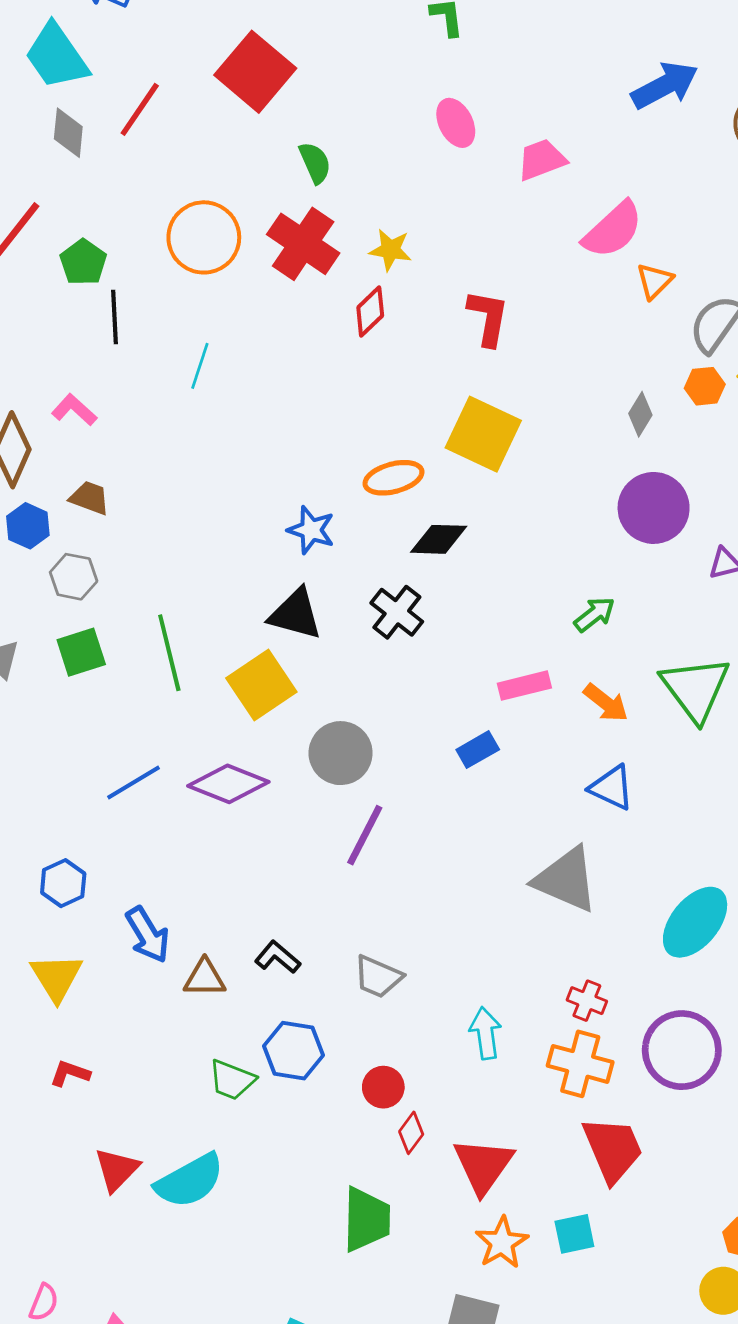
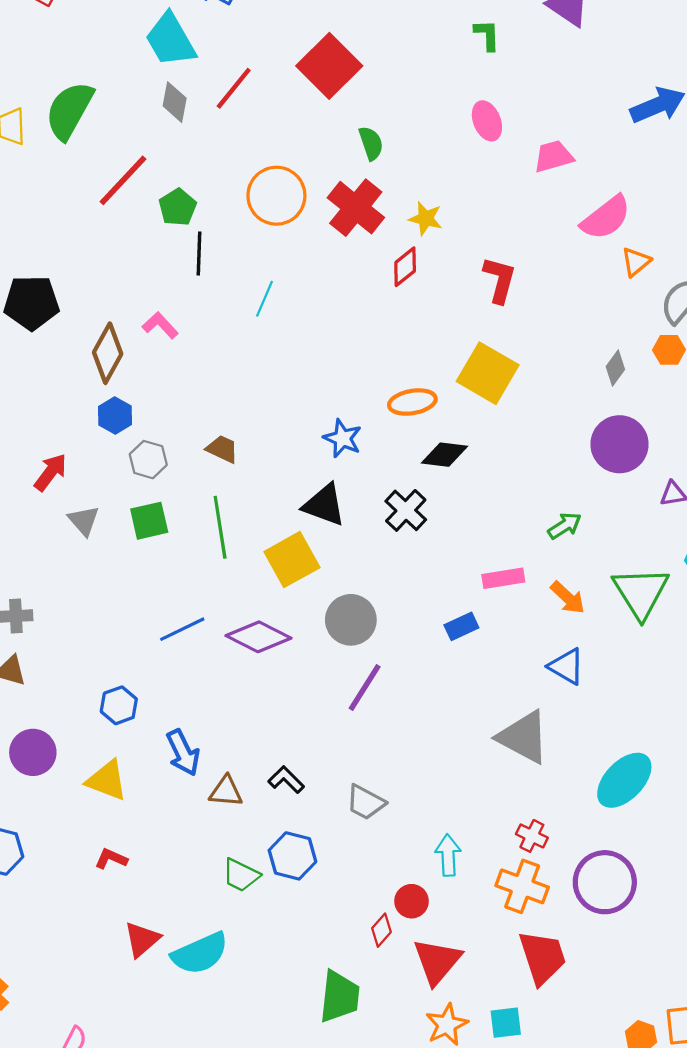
brown trapezoid: (90, 498) -> (222, 449), moved
yellow triangle: (56, 977) -> (107, 780), turned -42
red circle: (383, 1087) -> (412, 901), moved

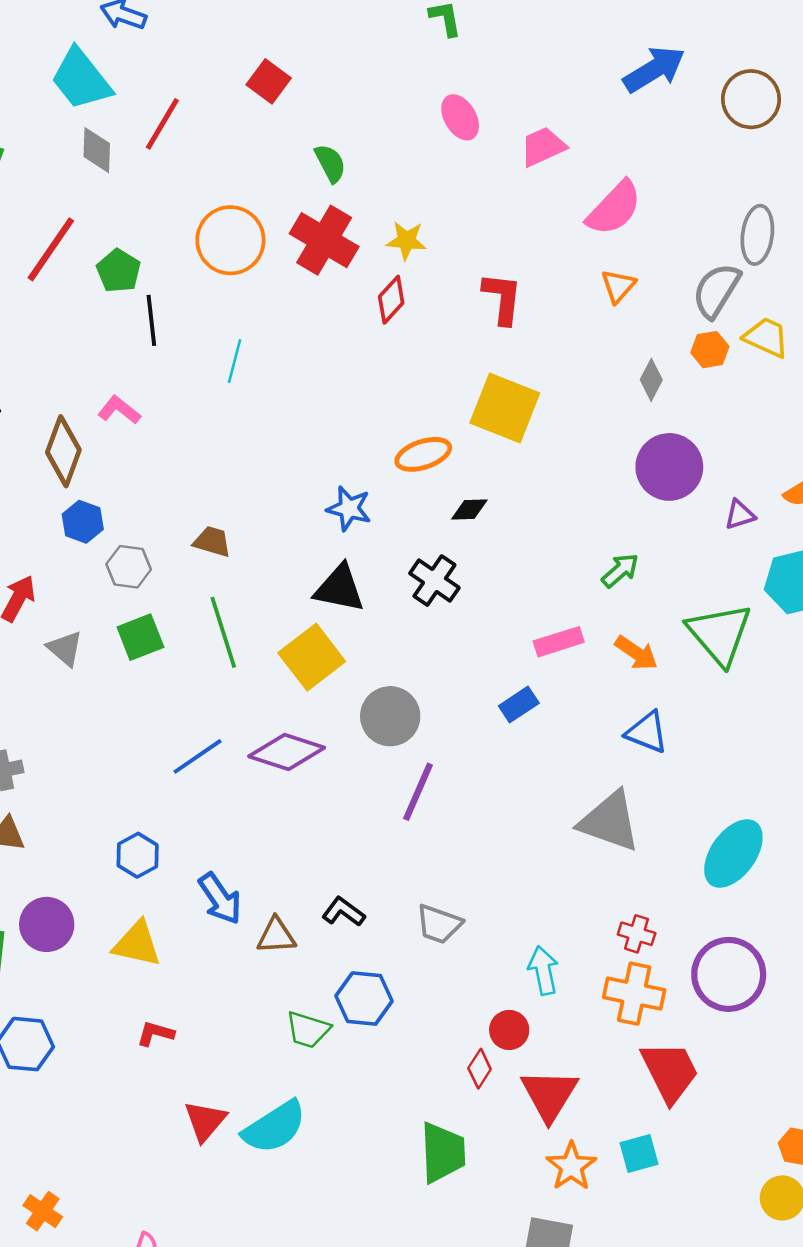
red square: (329, 66) -> (269, 81), size x0.6
orange triangle: (636, 262) -> (618, 286), moved
black diamond: (445, 455) -> (469, 509), size x0.7

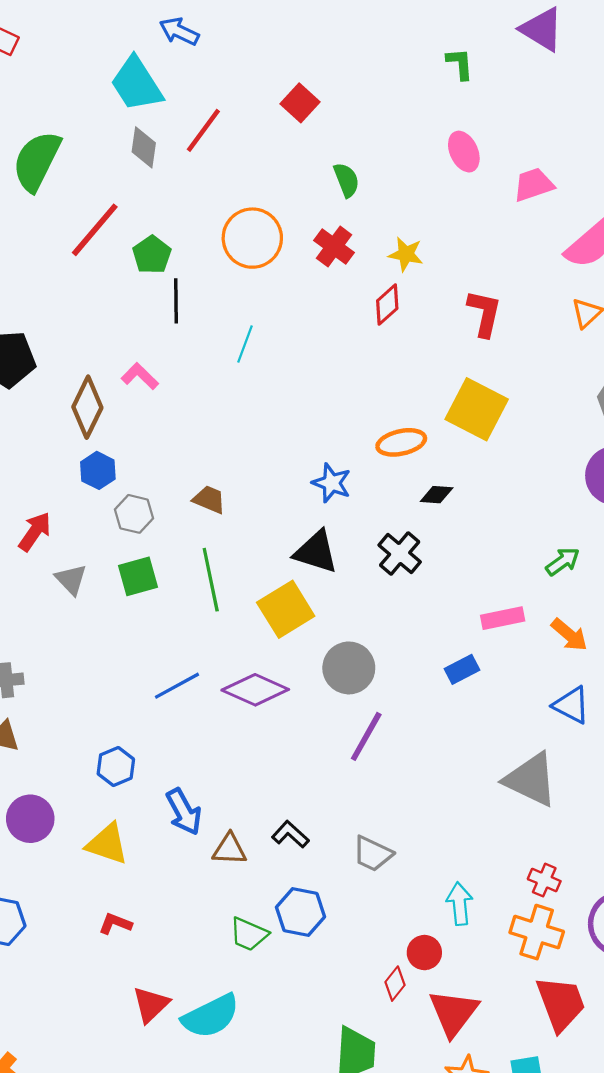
red cross: (324, 240) -> (334, 246), size x0.7

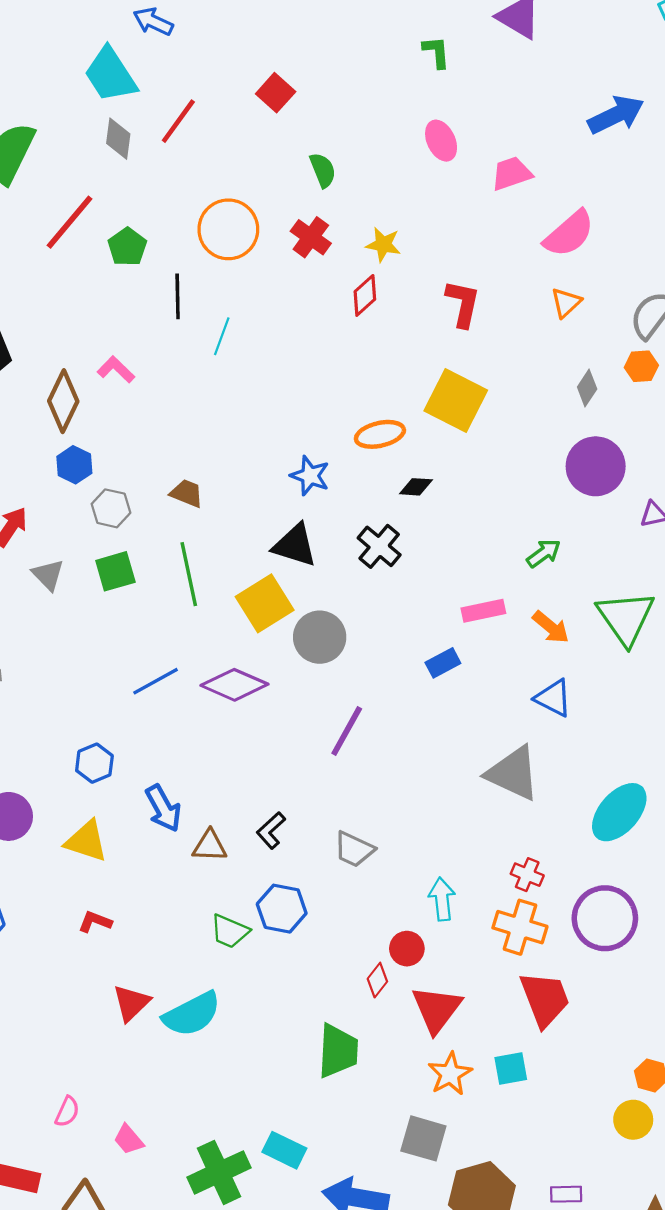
black line: (176, 301) -> (178, 296), moved
gray circle: (349, 668) -> (320, 637), moved
black L-shape: (290, 834) -> (271, 830), turned -84

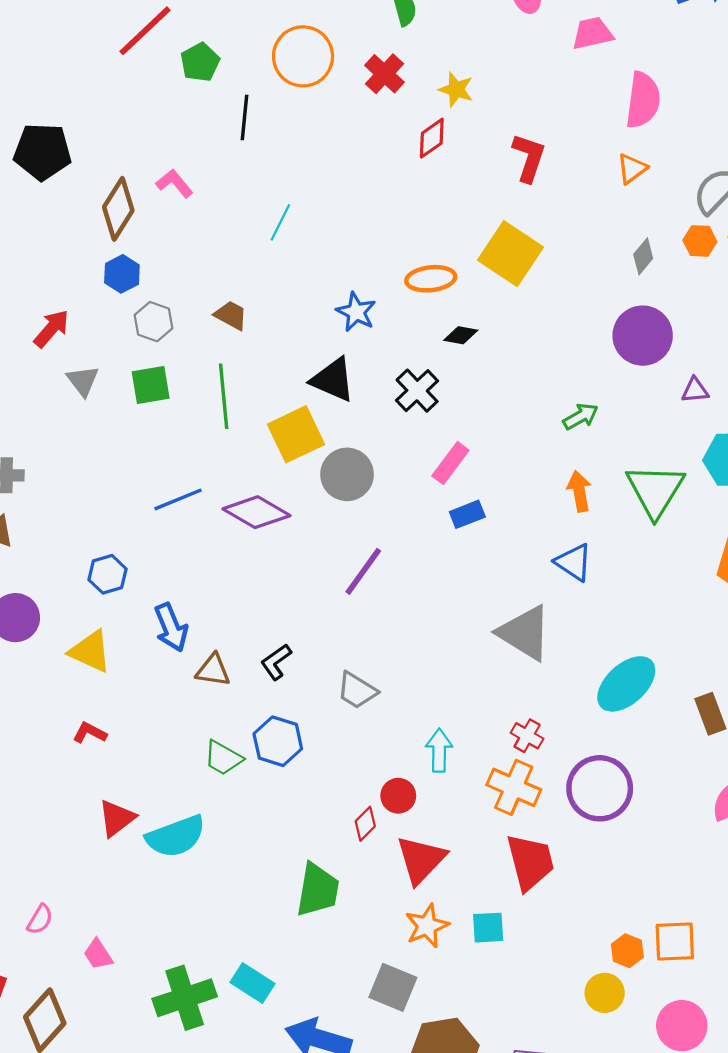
pink semicircle: (569, 234) -> (643, 100), turned -48
cyan line: (222, 336) -> (280, 222), moved
pink rectangle: (483, 611) -> (450, 463), moved, turned -48
orange arrow: (551, 627) -> (579, 491), turned -147

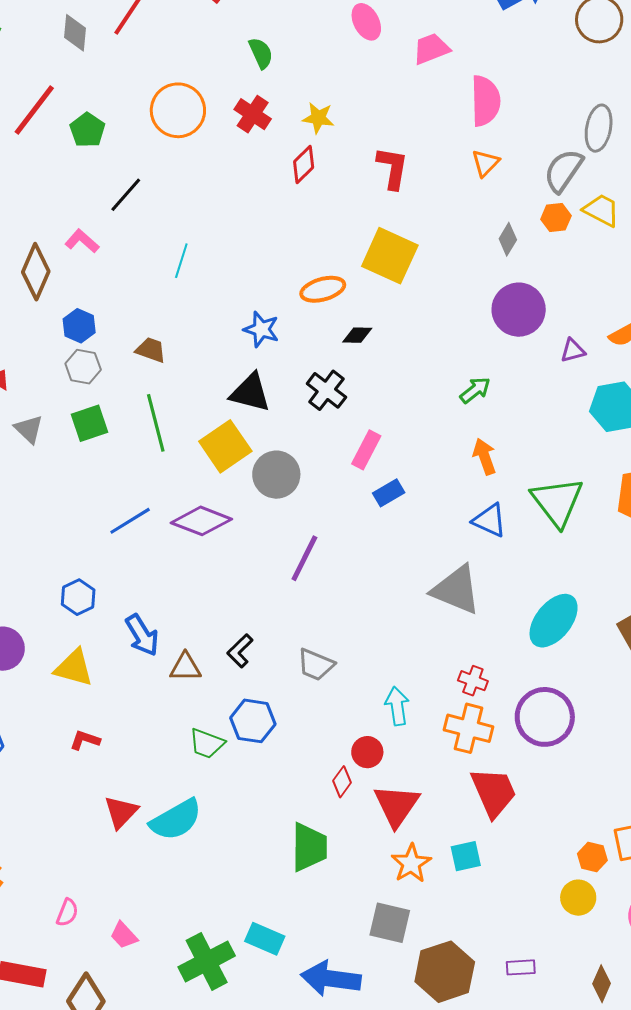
black line: (244, 117) -> (126, 195), moved, turned 45
blue hexagon: (122, 274) -> (79, 326), moved
green triangle: (655, 490) -> (557, 502), moved

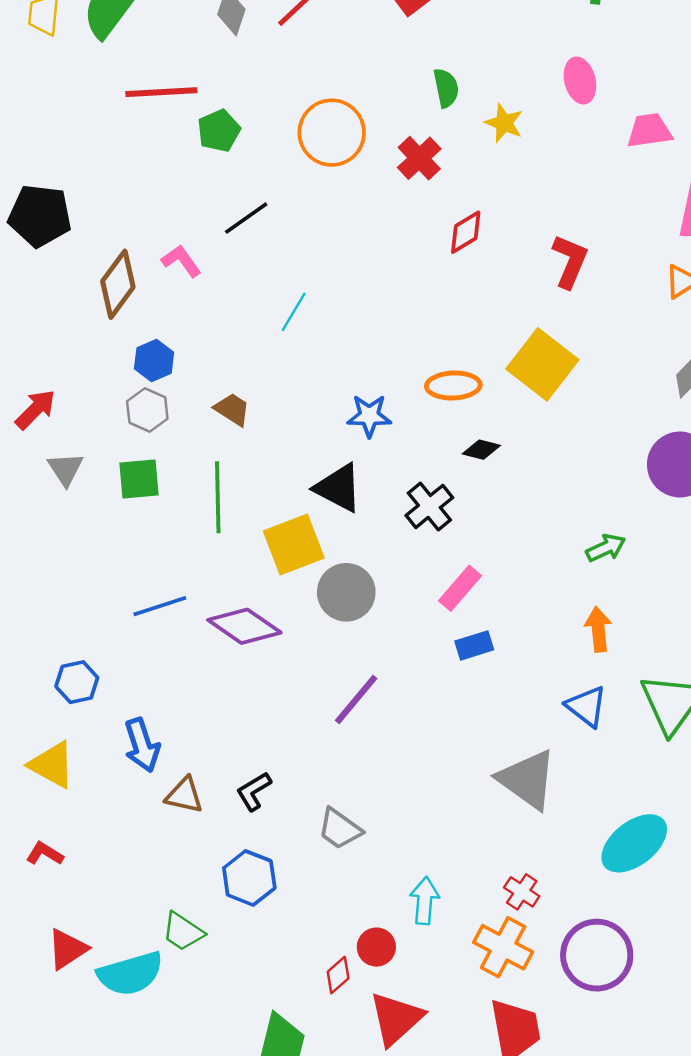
red line: (34, 110) -> (161, 92), turned 36
yellow star: (318, 118) -> (504, 123), moved
blue star: (261, 329) -> (369, 416), turned -30
green trapezoid: (207, 743) -> (183, 932), moved

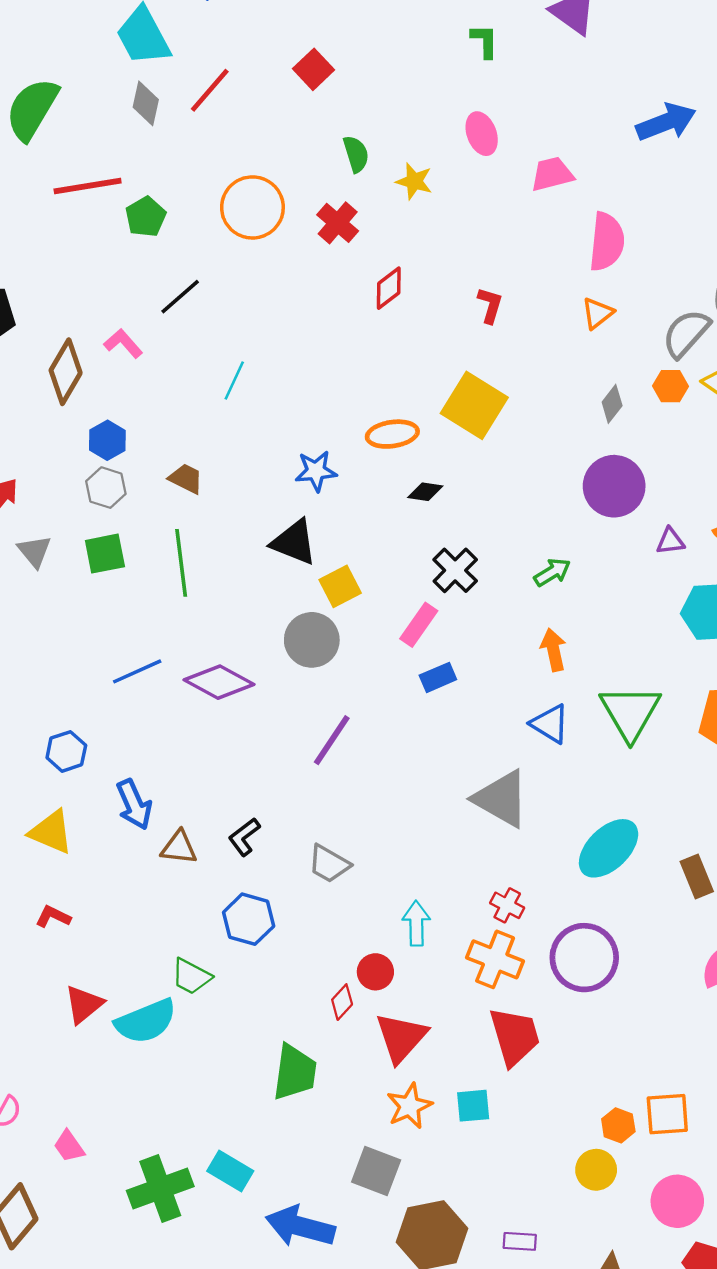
red L-shape: (570, 261) -> (490, 305), size x0.7
black cross: (429, 506) -> (455, 570), moved
yellow square: (294, 544) -> (340, 586), moved, size x0.7

